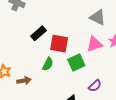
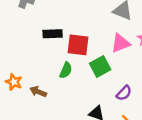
black rectangle: (38, 33) -> (53, 34), turned 42
brown arrow: (24, 81) -> (38, 92), turned -144

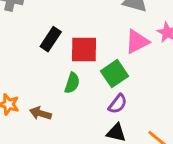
black rectangle: (53, 34) -> (51, 39), turned -48
purple semicircle: (124, 93) -> (118, 104), moved

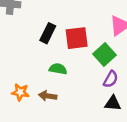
green semicircle: (72, 83) -> (58, 69), moved, turned -90

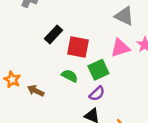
green semicircle: (58, 69) -> (70, 76), moved

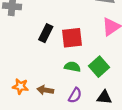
green square: (98, 70) -> (99, 67), moved
purple semicircle: (97, 94) -> (75, 95), moved

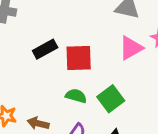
black rectangle: (46, 33) -> (45, 49), turned 30

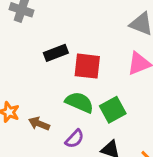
green semicircle: (76, 96) -> (79, 102), size x1.4

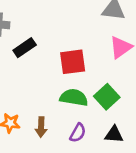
black rectangle: (56, 53) -> (25, 48), moved
brown arrow: (39, 124) -> (41, 127), turned -96

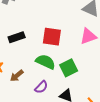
black rectangle: (25, 48) -> (17, 37), moved
brown arrow: (41, 127) -> (17, 76), turned 32

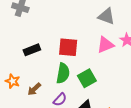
green semicircle: (46, 62) -> (63, 73), turned 78

